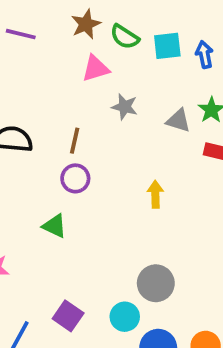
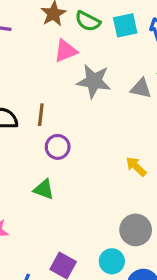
gray star: (125, 107) -> (94, 81), size x1.5
brown line: (75, 141) -> (41, 115), moved
yellow arrow: (155, 194) -> (136, 167), moved, turned -40

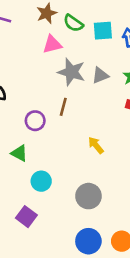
gray triangle: (141, 88) -> (100, 75), moved, turned -42
brown line: (41, 115) -> (63, 107), moved
cyan circle: (112, 261) -> (41, 181), moved

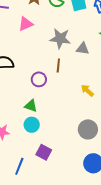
pink triangle: (52, 44) -> (26, 24), moved
gray triangle: (100, 75) -> (83, 49), moved, turned 40
cyan circle: (41, 181) -> (32, 125), moved

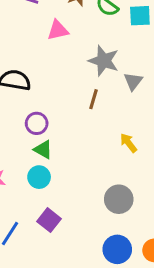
gray triangle: (83, 49) -> (133, 81), turned 48
purple circle: (39, 79) -> (37, 123), moved

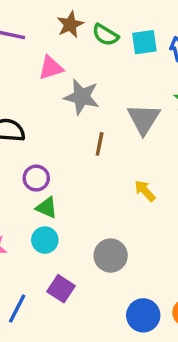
gray star: (104, 61) -> (82, 97), moved
gray triangle: (133, 81) -> (144, 119), size x1.5
gray circle: (119, 199) -> (111, 256), moved

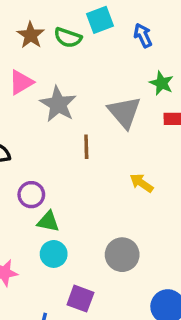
cyan square: (144, 42) -> (100, 20), moved
gray star: (82, 97) -> (58, 104), turned 30

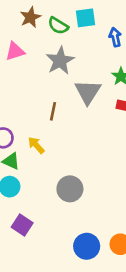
gray star: (58, 104) -> (60, 61), moved
yellow arrow: (142, 183) -> (36, 145), moved
gray circle: (122, 255) -> (70, 189), moved

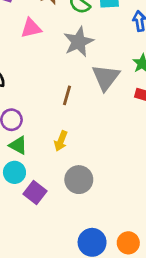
yellow arrow: (36, 145) -> (61, 141), moved, turned -120
purple square: (22, 225) -> (35, 193), moved

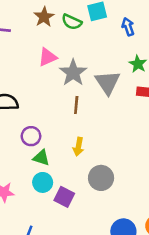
pink triangle: (31, 28) -> (48, 57), moved
gray star: (79, 42) -> (73, 73), moved

